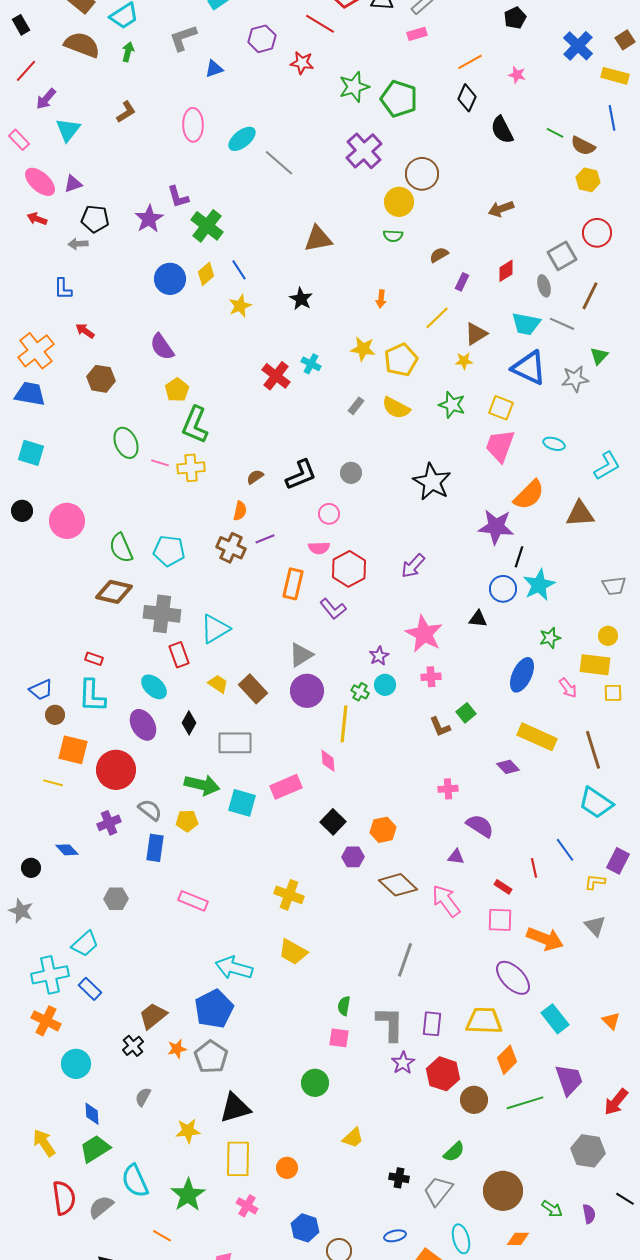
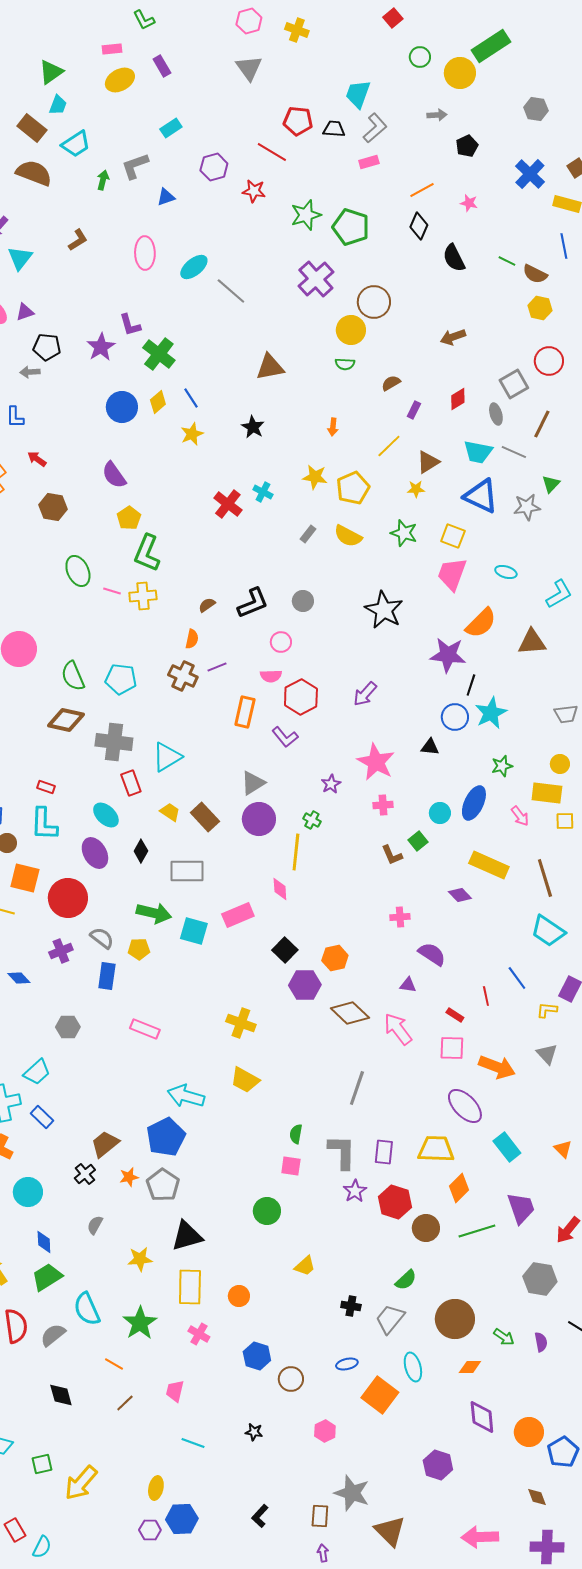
green arrow: (128, 52) -> (103, 180), moved
cyan circle: (385, 685) -> (440, 813), moved
purple hexagon: (353, 857) -> (305, 985), size x1.4

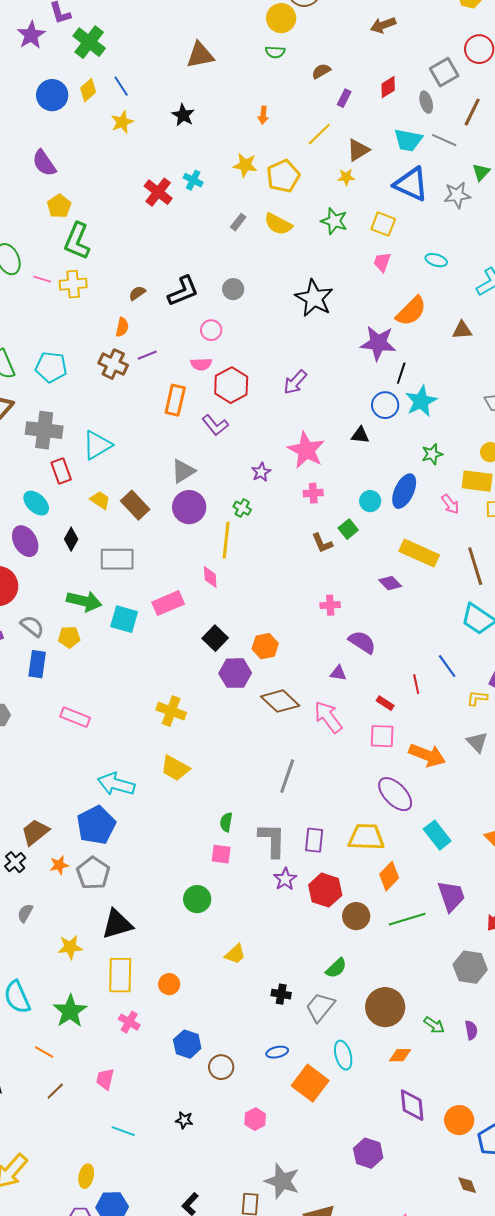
pink trapezoid: (452, 574) -> (382, 262), size x0.6
brown triangle: (532, 642) -> (462, 330), size x0.7

